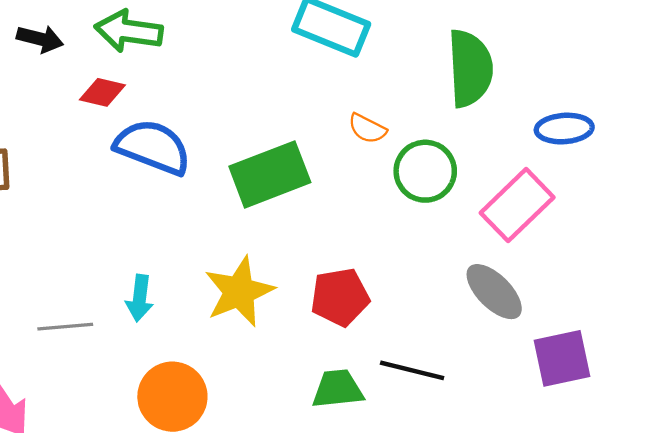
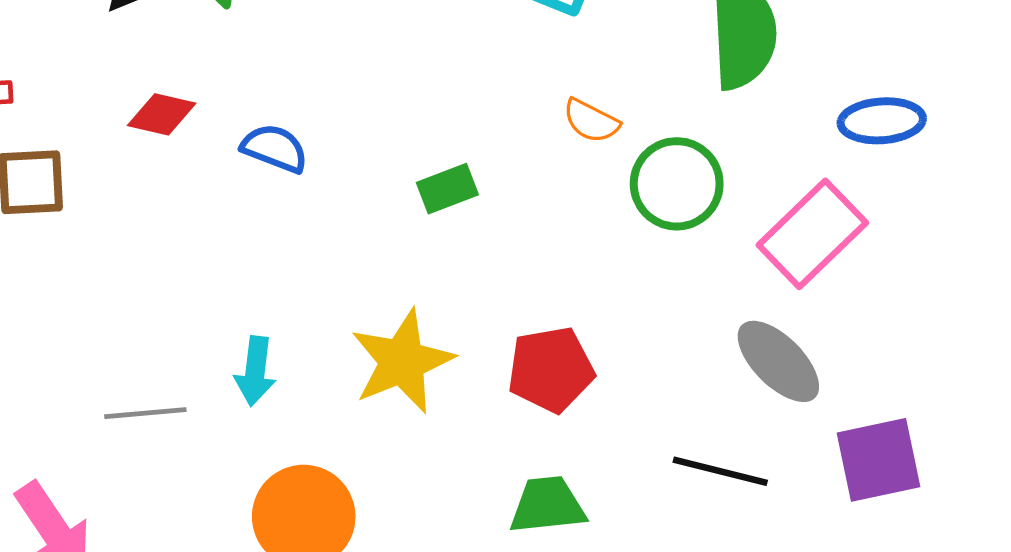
red diamond: (102, 92) -> (162, 114), moved
blue semicircle: (153, 147) -> (275, 148), size x0.6
green rectangle: (270, 174) -> (447, 189), size x0.5
black line: (412, 370) -> (720, 471), moved

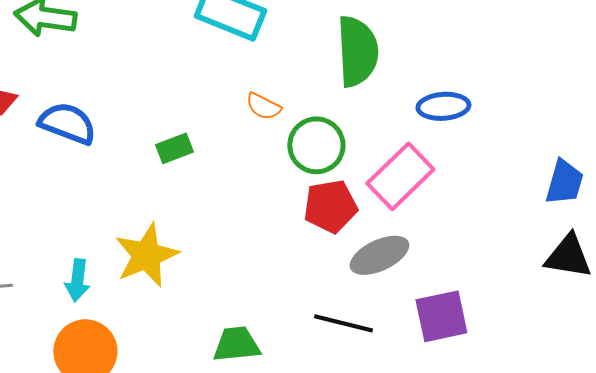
blue semicircle: (275, 148) -> (67, 123), size x1.4
gray ellipse: (778, 361) -> (379, 255), turned -70
red pentagon: (551, 370) -> (330, 206), moved
cyan arrow: (255, 371) -> (77, 280), moved

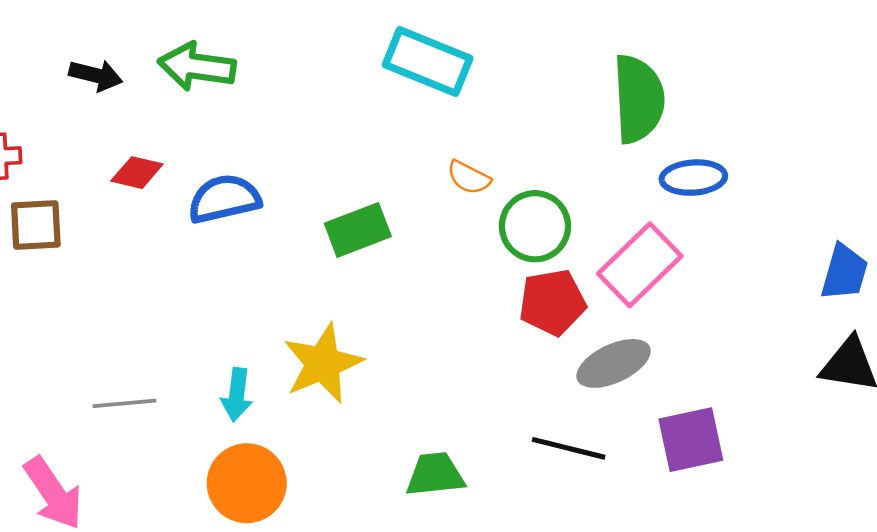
green semicircle: (357, 51) -> (639, 99), moved
blue semicircle: (67, 123) -> (224, 199), turned -34
green rectangle: (174, 148) -> (358, 230), size x1.4

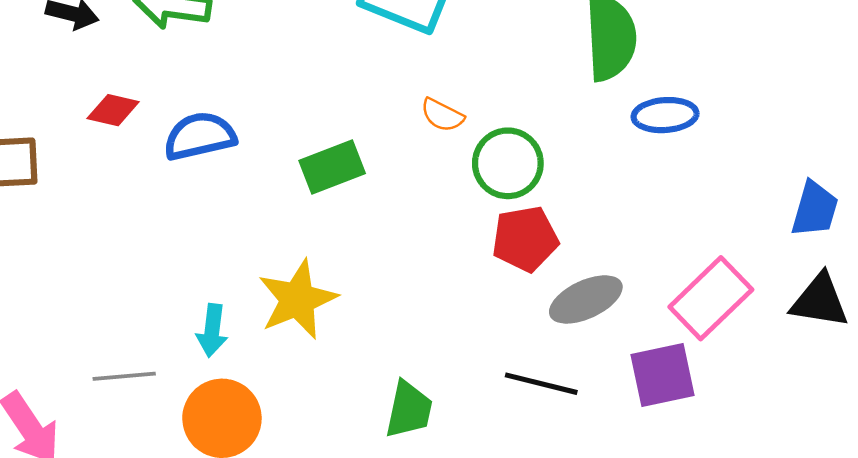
pink rectangle: (640, 265) -> (711, 298), moved
gray line: (124, 403) -> (124, 376), moved
green trapezoid: (435, 475) -> (409, 410), turned 108

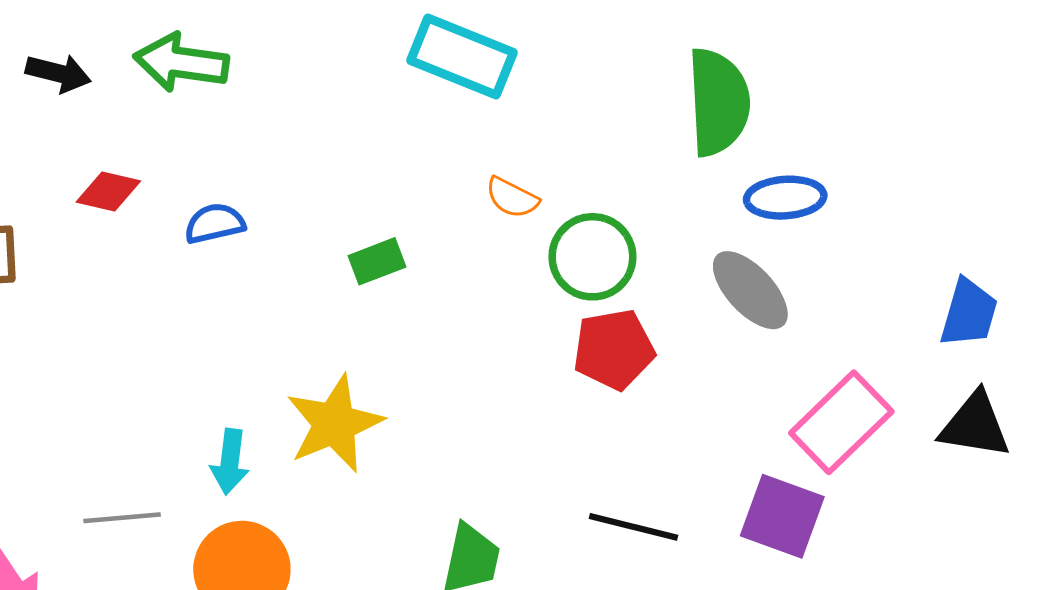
blue semicircle: (200, 136) -> (215, 223), size x0.7
green rectangle: (332, 167) -> (377, 261), size x0.7
gray ellipse: (586, 299) -> (750, 290), moved, turned 72
purple square: (663, 375) -> (782, 516), turned 32

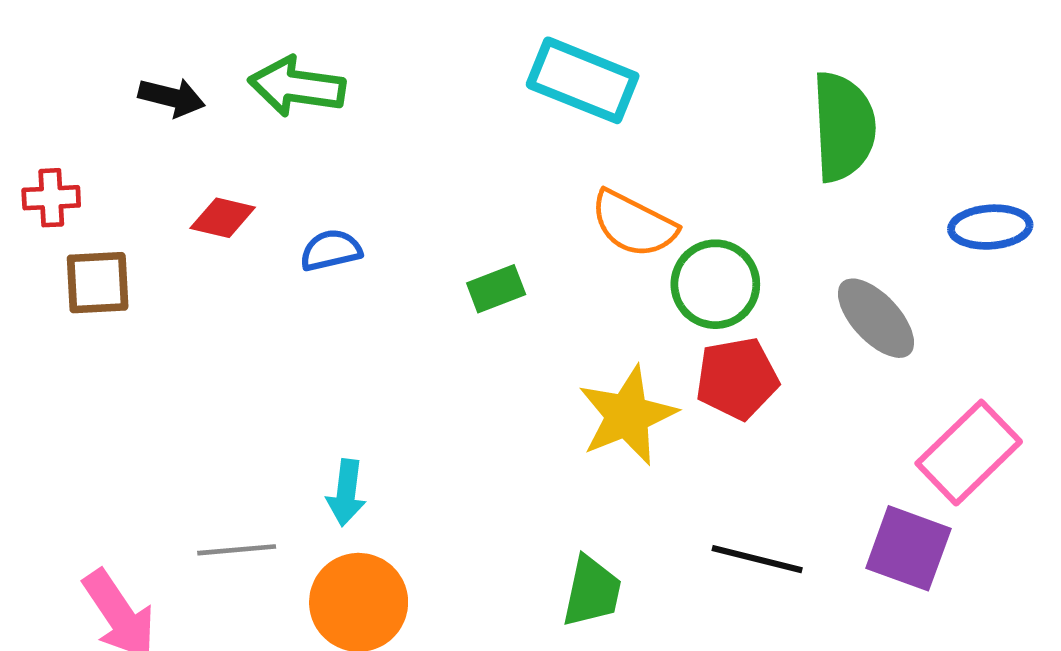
orange semicircle: (512, 198) -> (634, 224), size x1.6
blue ellipse: (785, 198) -> (990, 227), moved
yellow star: (335, 424) -> (627, 415), moved

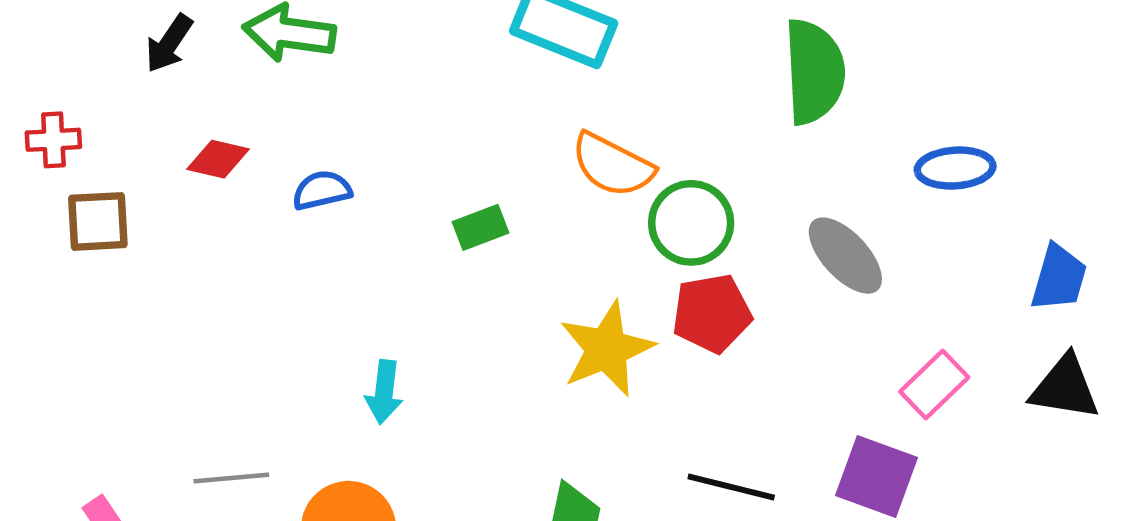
black arrow: (172, 97) -> (169, 43), turned 110
pink rectangle: (969, 453) -> (934, 385), size x0.7
cyan arrow: (346, 493) -> (384, 392), moved

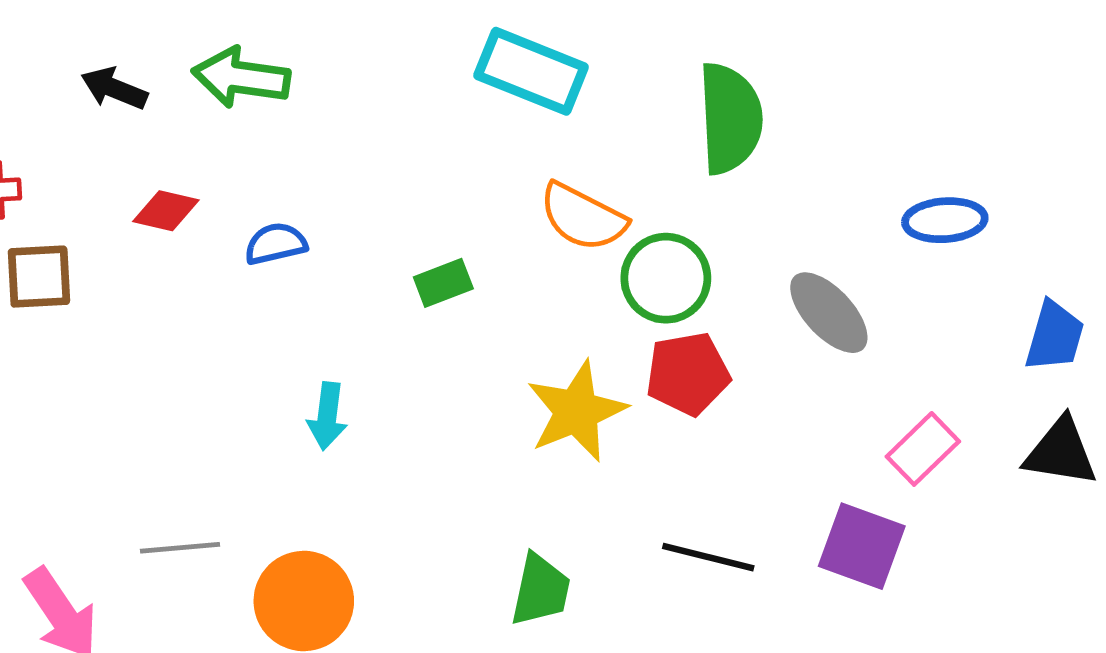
black arrow: (169, 43) -> (114, 88), turned 78
green semicircle: (814, 72) -> (730, 118), moved
cyan arrow: (384, 392) -> (327, 416), moved

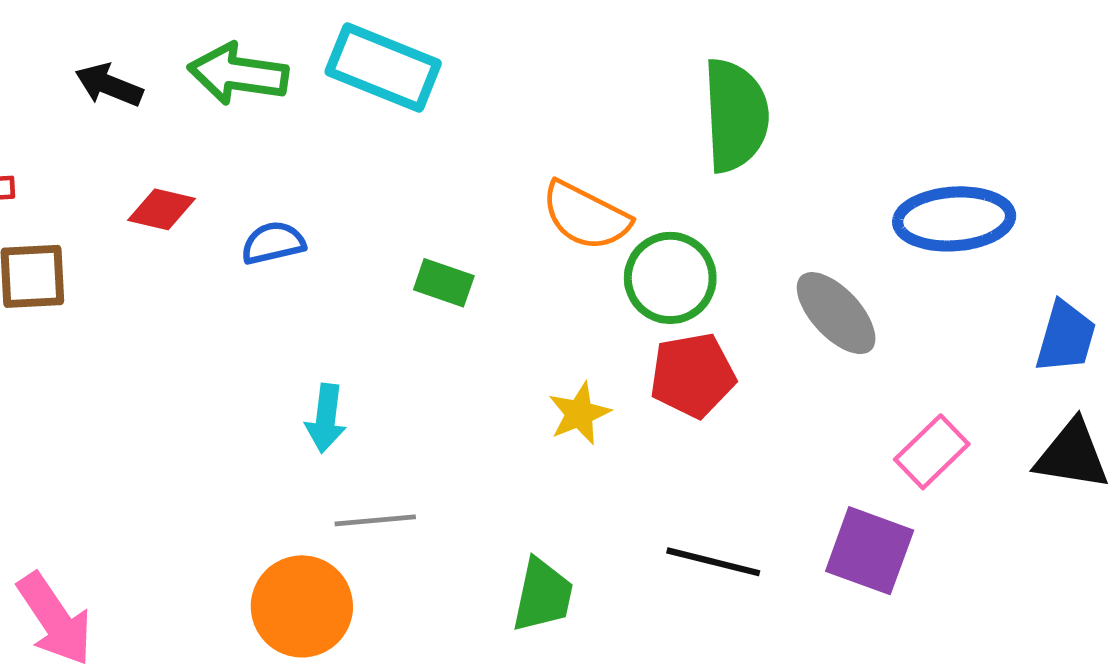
cyan rectangle: (531, 71) -> (383, 67), moved
blue ellipse: (945, 220) -> (954, 219), size x1.4
green rectangle: (443, 283) -> (444, 283), turned 40
yellow star: (577, 411) -> (579, 414), size x0.6
gray line: (180, 548) -> (375, 520), moved

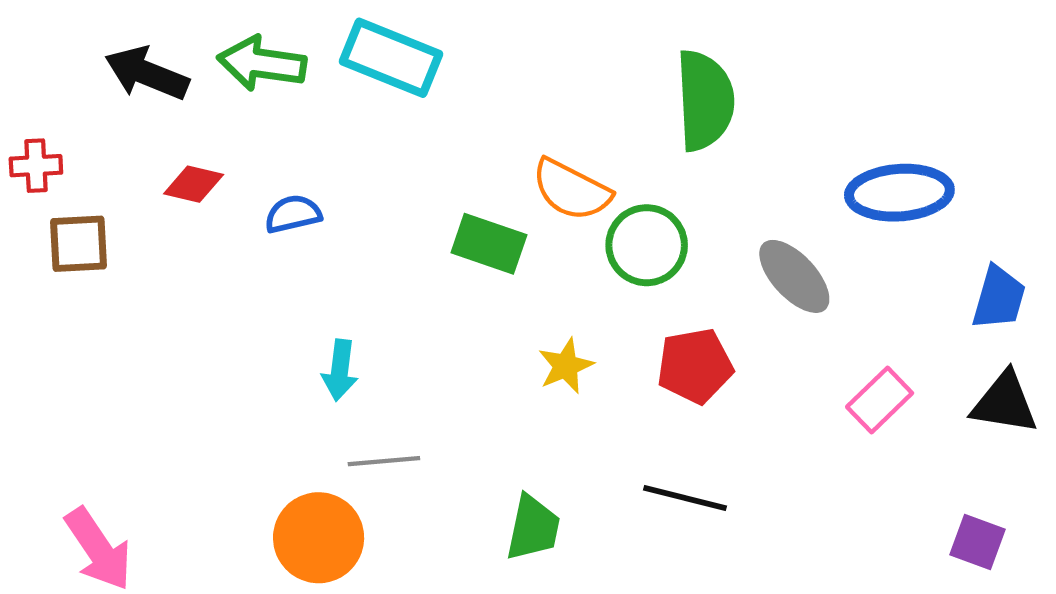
black arrow: (109, 85) -> (147, 73), size x1.4
green rectangle: (444, 283) -> (489, 244), moved, size x1.4
red pentagon: (693, 375) -> (695, 366), moved
purple square: (870, 551) -> (978, 542), moved, size x0.7

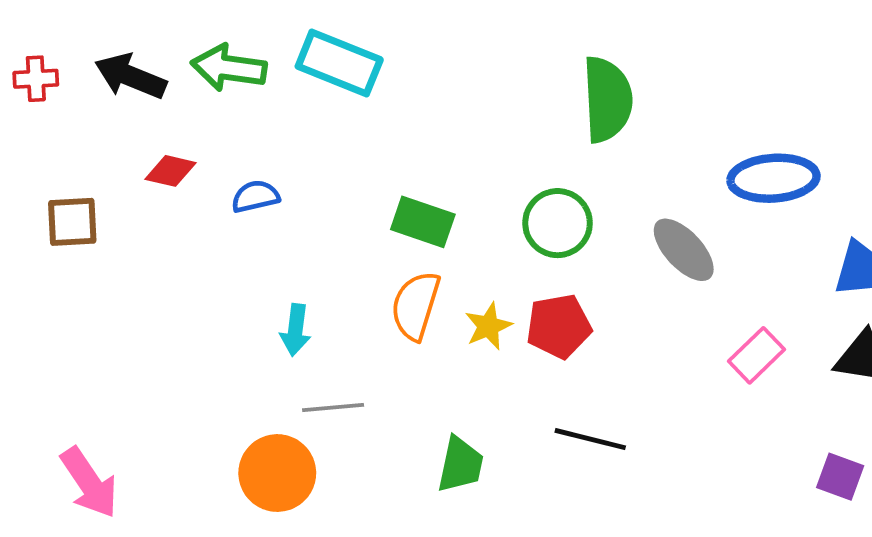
red cross: (36, 166) -> (36, 79), moved
orange semicircle: (571, 190) -> (416, 306), moved, turned 80
red pentagon: (695, 366) -> (559, 326), moved

